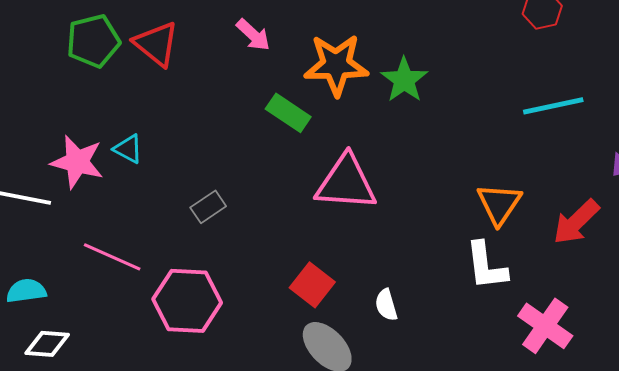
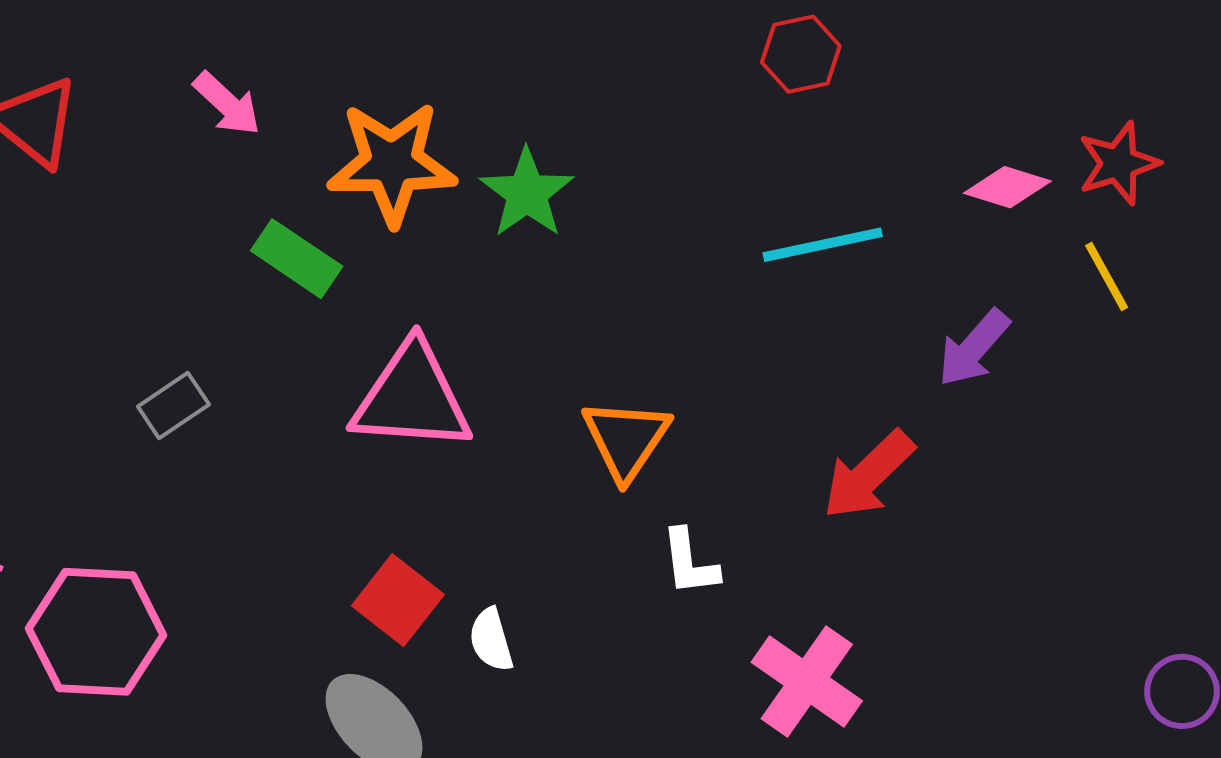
orange triangle: (499, 204) -> (626, 439), moved
gray rectangle: (208, 207) -> (173, 406), moved
white L-shape: (486, 266) -> (690, 562), size x0.7
red square: (312, 285) -> (398, 600), moved

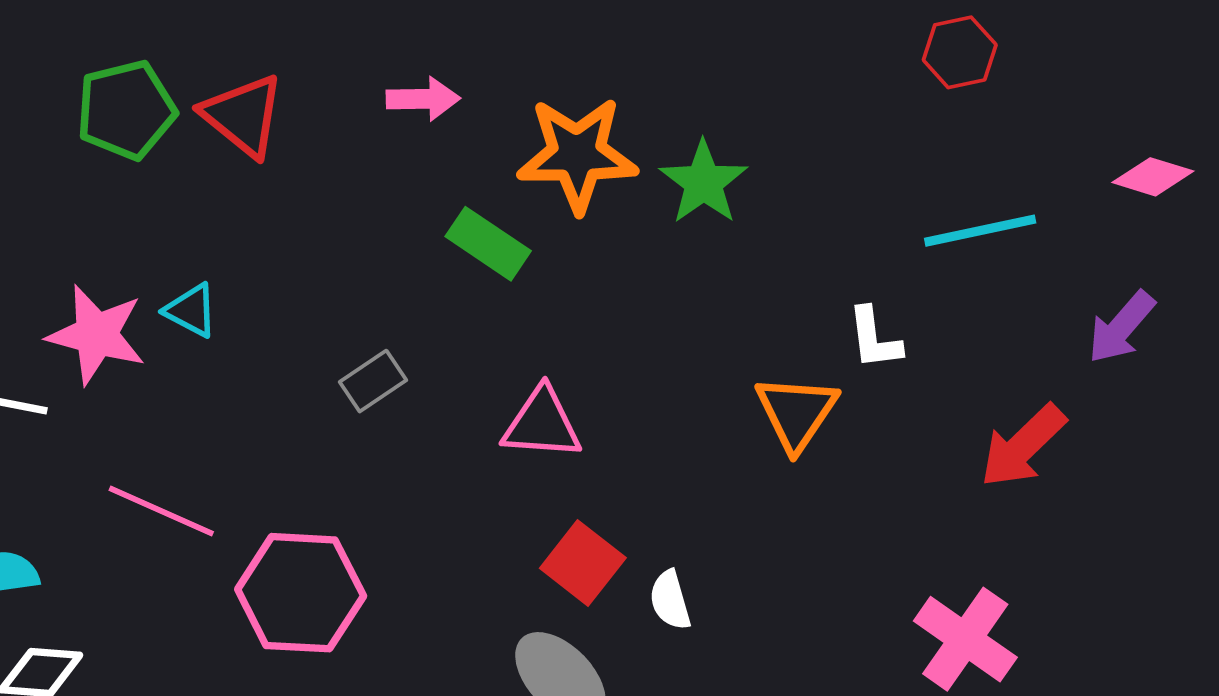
pink arrow: (227, 104) -> (423, 99), turned -44
pink triangle: (412, 398) -> (542, 424), moved, size x0.7
white L-shape: (690, 562) -> (874, 338), moved

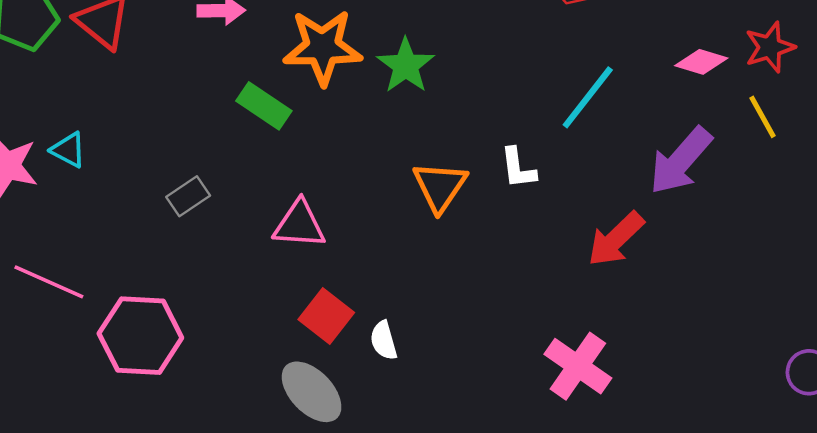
cyan line: (980, 231) -> (588, 97), turned -40
purple arrow: (1121, 327) -> (681, 161), size x1.4
orange triangle: (796, 413) -> (440, 187), moved

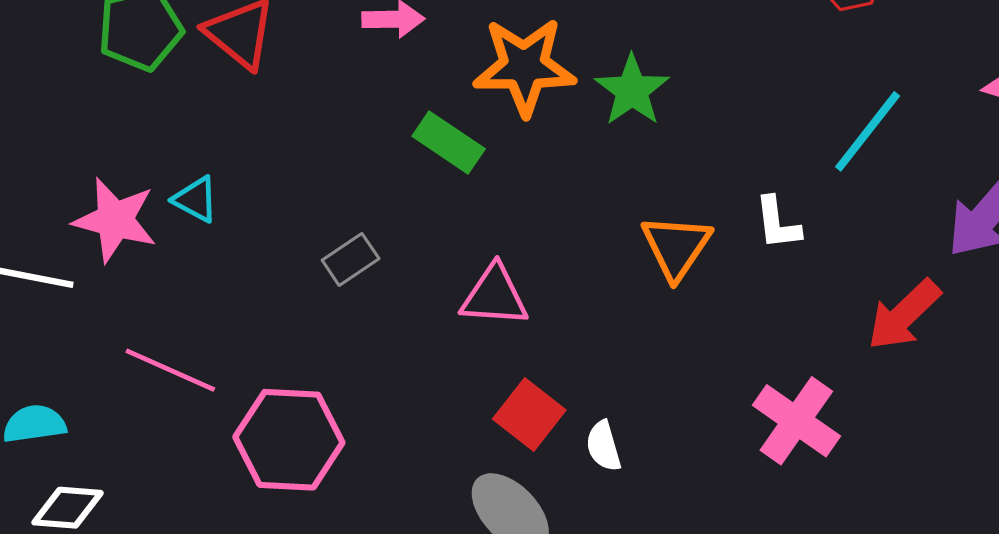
pink cross: (578, 366) -> (796, 421), moved

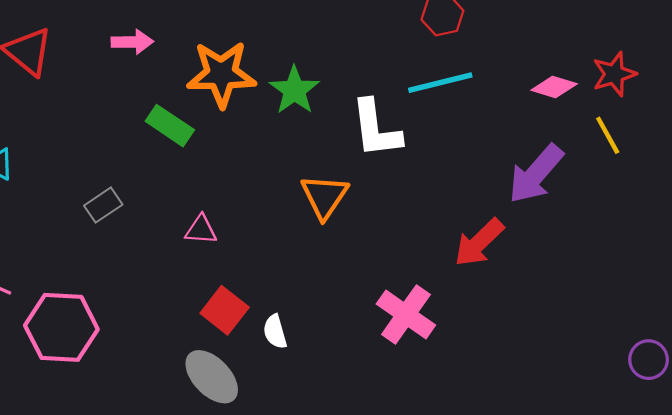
cyan line: (868, 131) -> (440, 83), moved, turned 38
white L-shape: (777, 223) -> (376, 129), moved, size x1.6
pink triangle: (494, 296) -> (201, 230), size x0.7

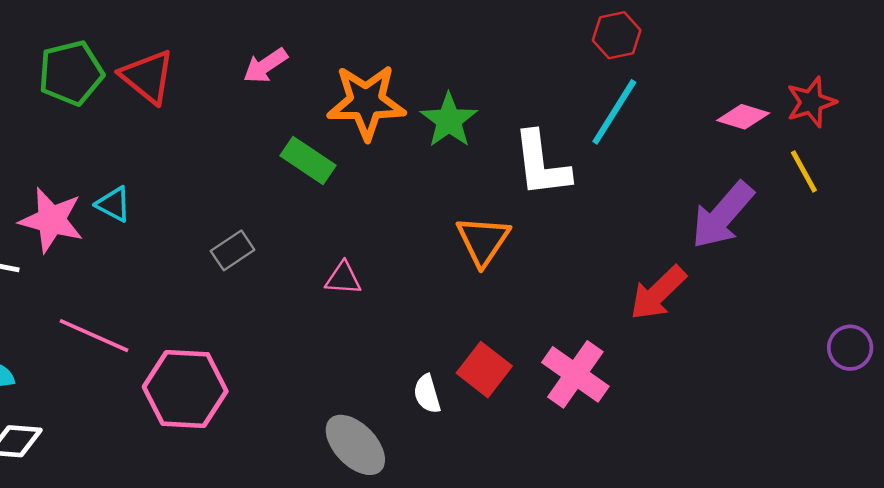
pink arrow: (132, 42) -> (265, 66), turned 147
cyan line: (440, 83) -> (614, 112), turned -44
red square: (225, 310) -> (484, 370), moved
purple circle: (649, 360) -> (850, 348), moved

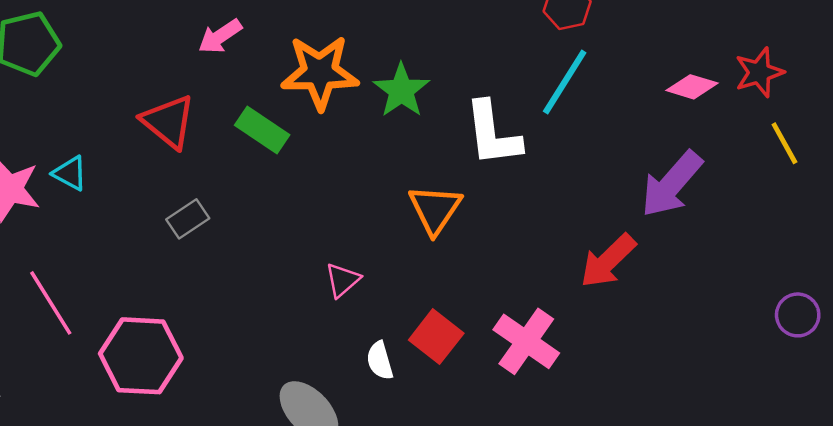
red triangle: (147, 77) -> (168, 122), moved
yellow line: (804, 171) -> (784, 143), moved
pink triangle: (343, 278) -> (343, 280), moved, turned -45
pink line: (94, 336) -> (51, 303), turned 34

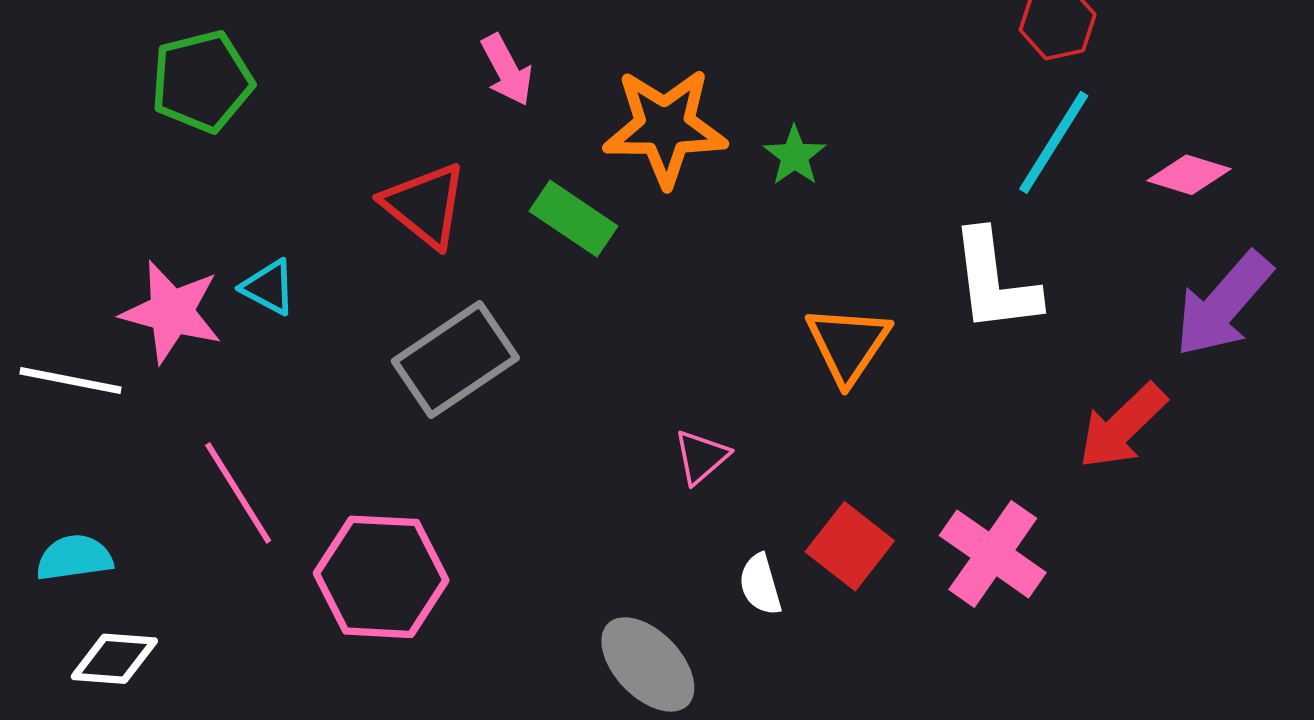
pink arrow: (220, 36) -> (507, 70), turned -84
pink diamond: (692, 87) -> (1189, 175), moved
green star: (401, 90) -> (795, 156), size x0.7
white L-shape: (493, 134) -> (995, 281), moved
gray rectangle: (188, 219) -> (455, 360), size x1.8

